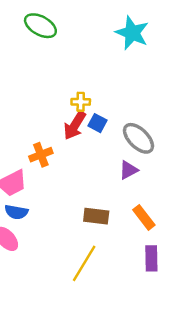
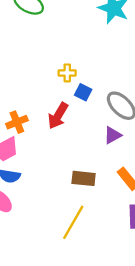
red arrow: (75, 125) -> (58, 116), moved
orange cross: (41, 155) -> (17, 122), moved

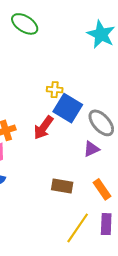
blue square: (83, 92) -> (68, 108), size x1.8
yellow line: (73, 222) -> (78, 228), moved

